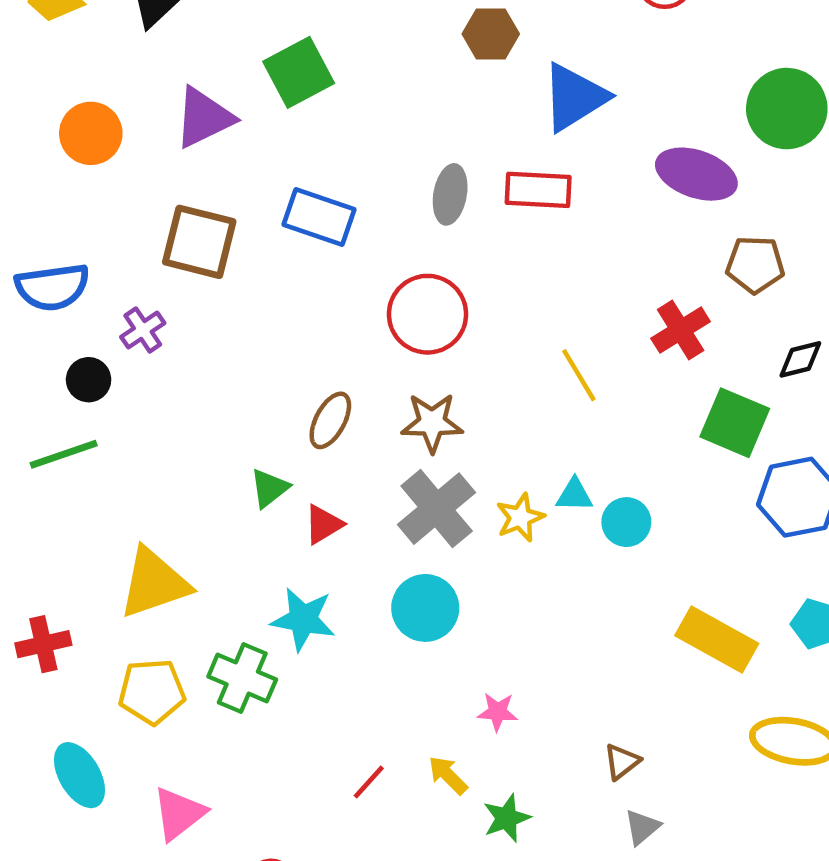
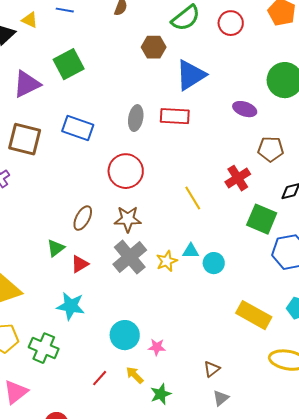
purple ellipse: (696, 174) -> (245, 109), size x0.7
cyan circle: (425, 608) -> (125, 335), moved
green cross: (242, 678) -> (44, 348), moved

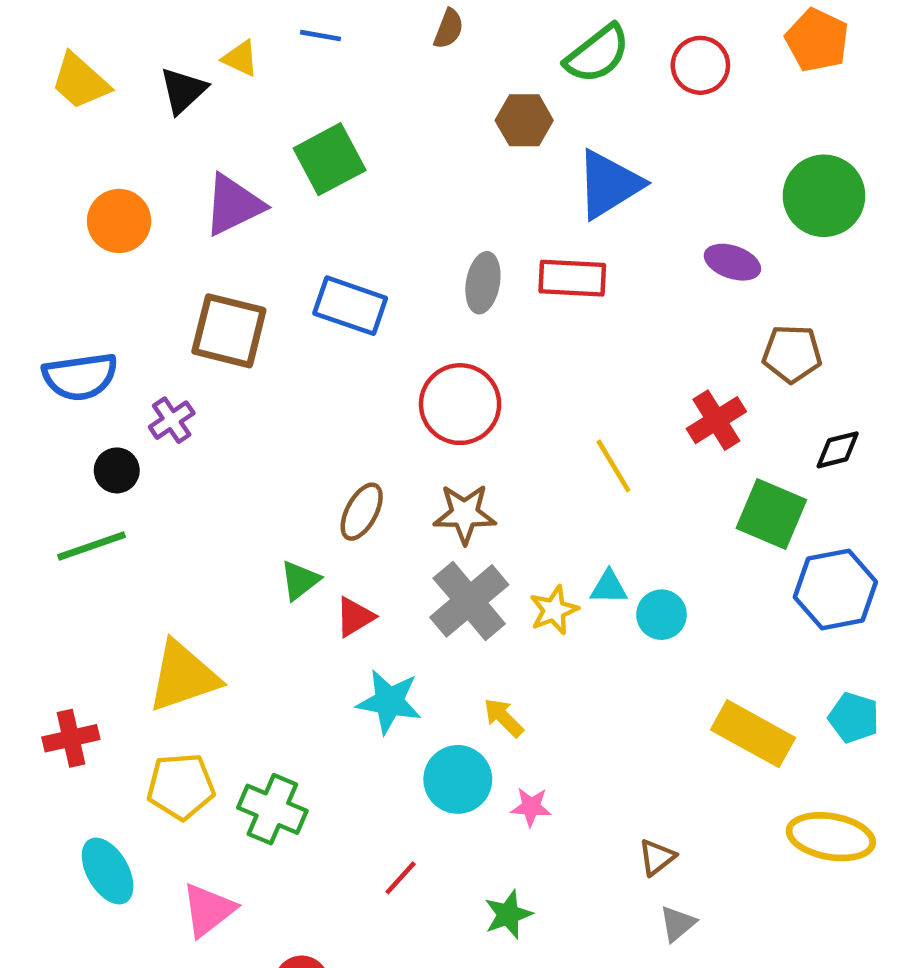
cyan star: (71, 306) -> (389, 702), moved
yellow arrow: (135, 375) -> (504, 718), moved
green star: (161, 394) -> (508, 914), moved

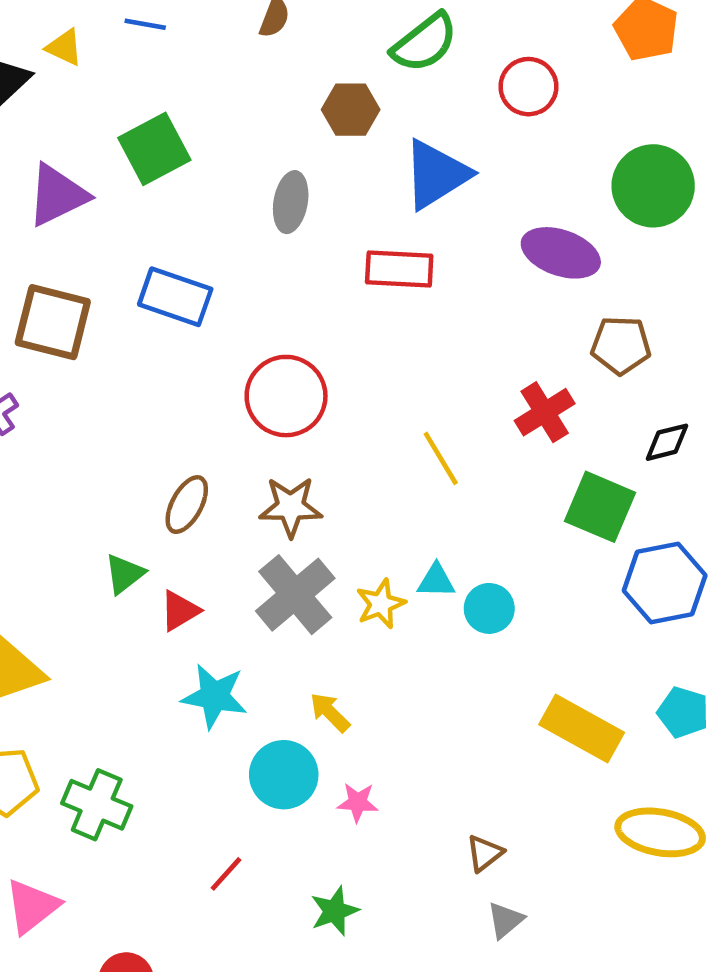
red circle: (700, 65) -> (528, 87), moved
purple ellipse: (732, 262) -> (561, 253), size x1.4
gray ellipse: (483, 283) -> (291, 202), moved

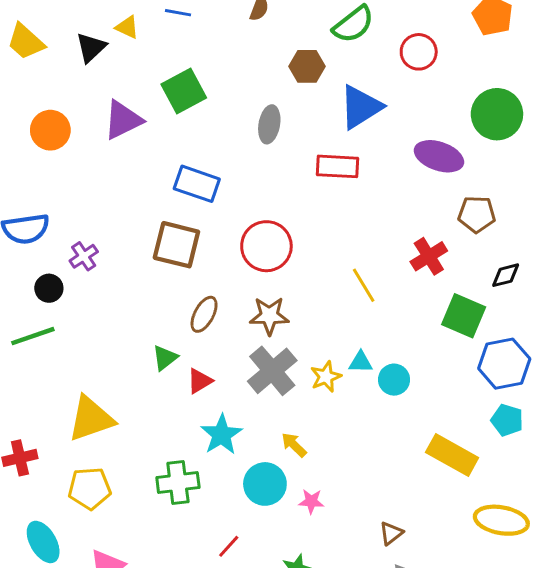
brown square: (53, 322) -> (176, 245), moved
cyan star: (214, 696) -> (221, 435), turned 30
cyan pentagon: (683, 712) -> (507, 420), moved
green cross: (97, 805) -> (178, 483), moved, turned -30

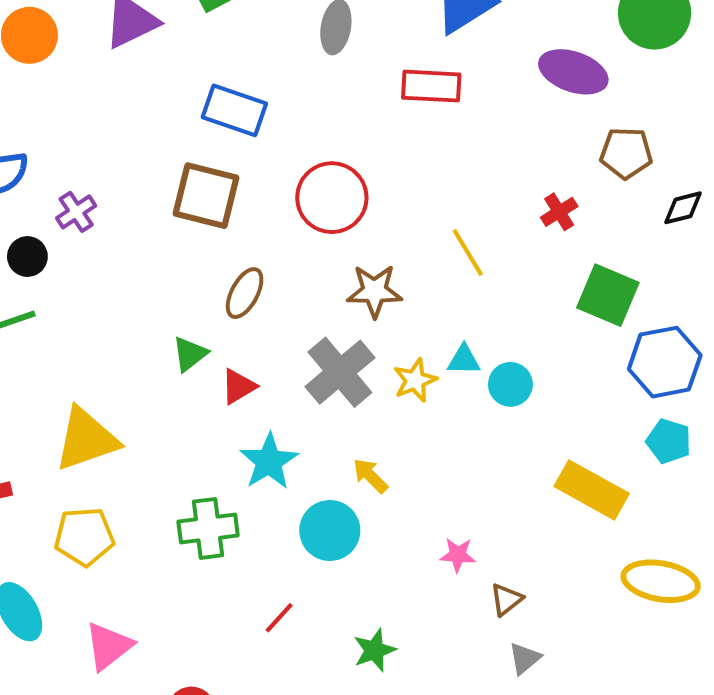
red cross: (429, 256) -> (559, 212), size x0.7
black diamond: (506, 275) -> (683, 208), moved
brown star: (269, 316) -> (374, 291), moved
pink star: (311, 501) -> (458, 555), moved

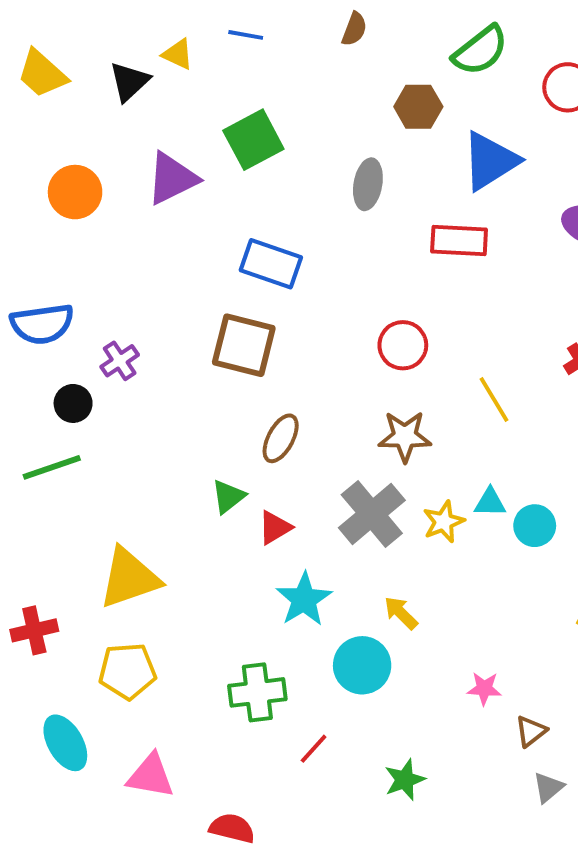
red circle: (332, 198) -> (403, 345), moved, size x0.7
green cross: (208, 528) -> (257, 692), moved
pink triangle: (109, 646) -> (151, 776), turned 48

